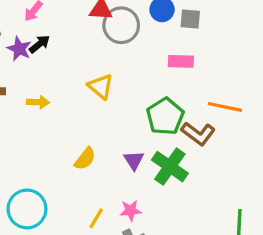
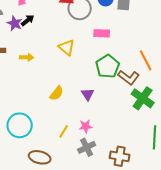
pink rectangle: (181, 61) -> (102, 33), moved
orange line: (225, 107) -> (146, 60), turned 50
green cross: (170, 167) -> (143, 98), moved

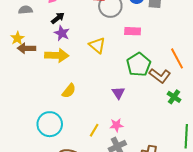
purple star: (15, 23) -> (62, 33), moved
yellow arrow: (27, 57) -> (57, 55), size x1.6
yellow semicircle: (57, 93) -> (69, 91), moved
green cross: (143, 98) -> (174, 97), size x0.6

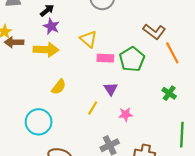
pink rectangle: (133, 31) -> (105, 58), moved
brown L-shape: (160, 76) -> (154, 32), moved
pink star: (116, 125) -> (126, 114), moved
yellow line: (94, 130) -> (93, 108), moved

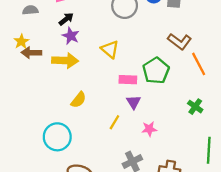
pink rectangle: (105, 58) -> (128, 80), moved

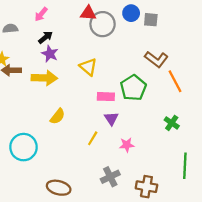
cyan circle: (57, 137) -> (23, 147), moved

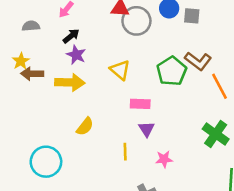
green pentagon: (133, 88) -> (172, 71), moved
green cross: (172, 123) -> (216, 134), size x1.5
yellow line: (93, 138) -> (125, 152), turned -32

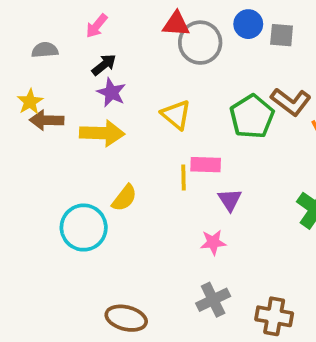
purple triangle: (147, 129) -> (230, 200), moved
yellow line: (125, 152) -> (184, 178), moved
pink star: (164, 159) -> (213, 242), moved
cyan circle: (46, 162) -> (84, 228), moved

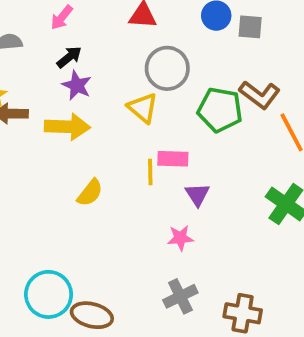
gray circle: (200, 43) -> (167, 68), moved
green pentagon: (252, 117) -> (220, 110), turned -30
cyan circle: (84, 228) -> (49, 294), moved

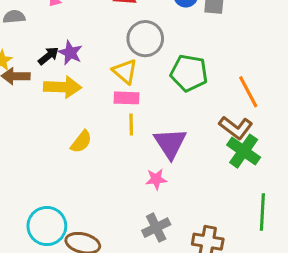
black arrow: (69, 57) -> (48, 56), moved
brown L-shape: (260, 95) -> (236, 128), moved
pink rectangle: (173, 159) -> (126, 98), moved
purple triangle: (197, 195) -> (170, 143), size x1.6

